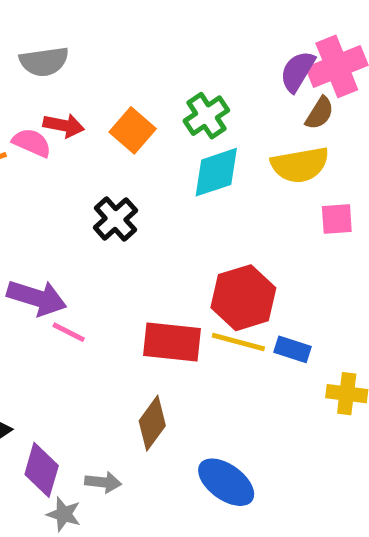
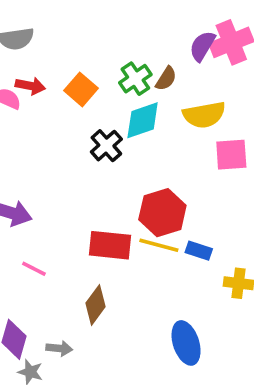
brown semicircle: (320, 113) -> (166, 79), moved
black cross: (115, 219) -> (106, 146), moved
pink square: (337, 219) -> (231, 155), size x1.4
pink line: (69, 332) -> (34, 269), moved
blue ellipse: (226, 482) -> (186, 343), moved, turned 36

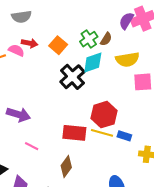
black cross: (106, 146) -> (72, 77), size x1.4

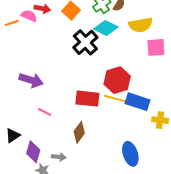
cyan diamond: (93, 63) -> (106, 28), turned 45
blue rectangle: (124, 136) -> (138, 102), size x1.6

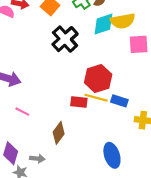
cyan diamond: (106, 28) -> (103, 24), moved, turned -45
red rectangle: (87, 99) -> (79, 102), moved, size x0.7
blue rectangle: (138, 102) -> (119, 101), size x0.7

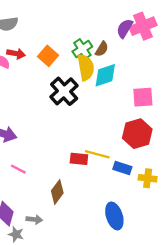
yellow semicircle: (123, 21) -> (86, 67), moved, turned -90
red hexagon: (98, 79) -> (137, 134), moved
blue rectangle: (119, 101) -> (122, 168), moved

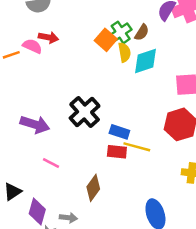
orange square: (48, 56) -> (106, 40), moved
yellow semicircle: (86, 67) -> (124, 52), size x0.7
black cross: (64, 91) -> (85, 112), moved
blue rectangle: (122, 168) -> (119, 132), moved

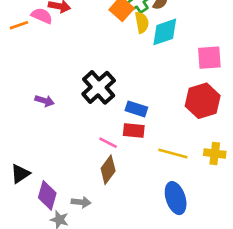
purple arrow: (35, 124) -> (45, 101), size x0.6
yellow line: (137, 147) -> (173, 153), moved
pink line: (51, 163) -> (108, 143), moved

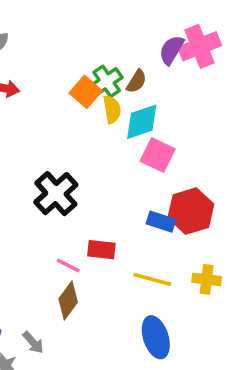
pink square: (209, 58) -> (158, 155), moved, turned 30
blue rectangle: (136, 109) -> (161, 222), moved
gray arrow: (81, 202) -> (33, 342), turned 42

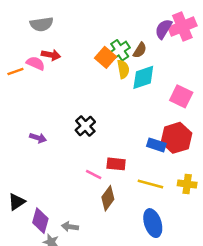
pink square: (158, 155) -> (181, 96), moved
black cross: (56, 194) -> (85, 126), size x0.7
brown diamond: (68, 300) -> (108, 198), moved
gray arrow: (33, 342) -> (70, 227), turned 140

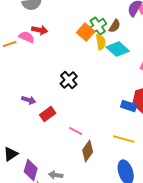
cyan diamond: (143, 77) -> (118, 49), turned 60
black cross: (85, 126) -> (69, 80), moved
red rectangle: (116, 164) -> (48, 114), moved, turned -42

